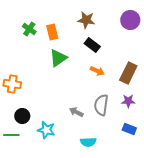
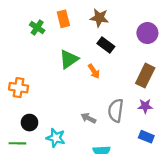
purple circle: (130, 20) -> (147, 33), moved
orange rectangle: (52, 32) -> (63, 19), moved
orange arrow: (97, 71) -> (94, 71), moved, turned 32

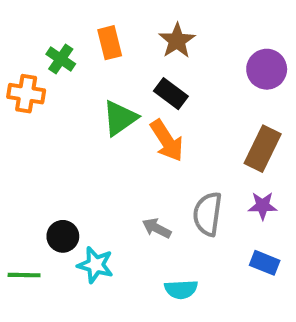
brown star: (99, 18) -> (177, 41), turned 30
black rectangle: (106, 45) -> (171, 94), moved
orange arrow: (94, 71) -> (167, 141), size x1.5
orange cross: (19, 88) -> (26, 94), moved
black circle: (29, 123) -> (63, 236), moved

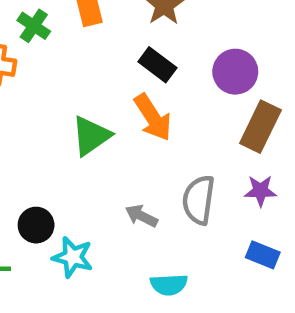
purple circle: (267, 69) -> (235, 72), moved
green triangle: (120, 118) -> (91, 136), moved

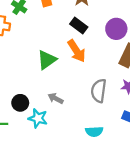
gray arrow: (141, 216) -> (56, 98), moved
cyan semicircle: (169, 285) -> (94, 132), moved

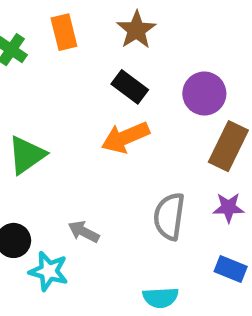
orange arrow: (77, 51) -> (125, 137), turned 100
green triangle: (47, 60) -> (27, 155), moved

